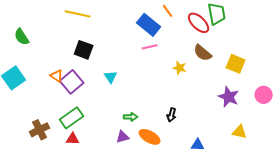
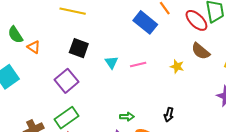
pink line: (150, 47) -> (138, 64), moved
orange triangle: (57, 76) -> (34, 47), moved
cyan triangle: (111, 77) -> (112, 62), moved

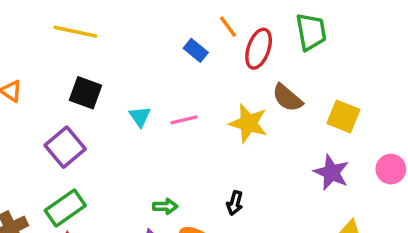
red ellipse: (196, 20) -> (259, 49), moved, turned 65
blue rectangle: (145, 22) -> (196, 50), size x0.6
yellow star: (177, 66) -> (248, 123), size x1.6

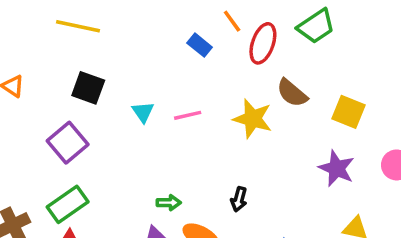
green trapezoid: (311, 32) -> (316, 26), turned 66

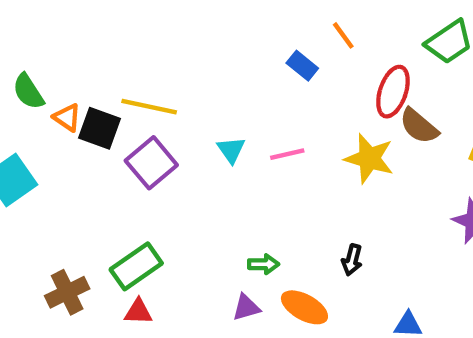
yellow line: (78, 26) -> (149, 107), moved
red ellipse: (263, 43) -> (393, 92), moved
black square: (88, 88) -> (99, 128), moved
purple square: (68, 143) -> (151, 163), moved

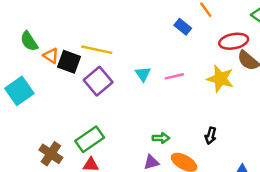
red ellipse: (393, 92) -> (234, 41), turned 60
brown cross: (67, 292) -> (51, 154), turned -30

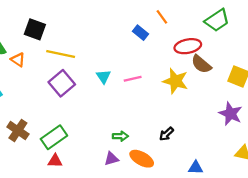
black square: (69, 62) -> (35, 29), moved
black arrow: (211, 136) -> (166, 134), turned 32
brown cross: (51, 154) -> (18, 131), moved

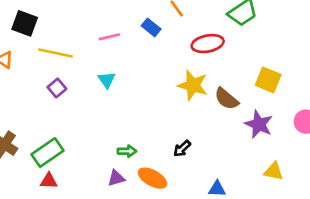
brown semicircle: (201, 64) -> (226, 99), moved
pink line: (133, 79) -> (109, 37), moved
purple square: (62, 83) -> (57, 88), size x0.6

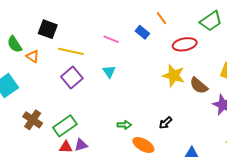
pink line: (109, 37) -> (111, 39), turned 35
purple square: (57, 88) -> (72, 78), size x1.5
purple triangle: (116, 178) -> (81, 145), moved

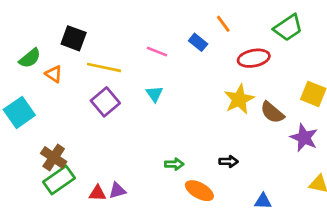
green semicircle: (15, 44) -> (30, 58), turned -96
yellow star: (174, 76) -> (239, 99), turned 30
black arrow: (166, 123) -> (229, 161), turned -136
green rectangle: (65, 126) -> (59, 180), moved

